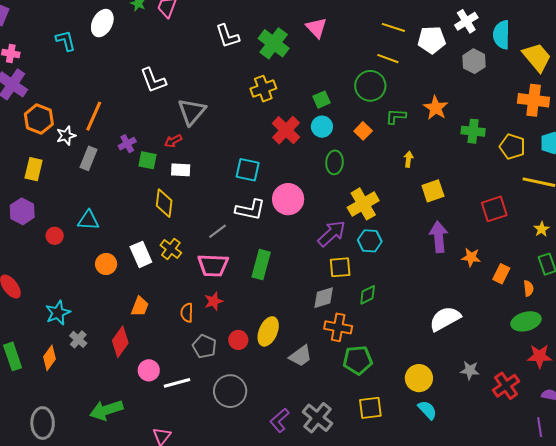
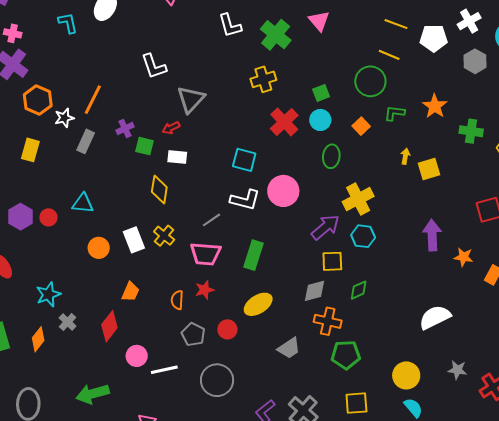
yellow square: (433, 191) -> (429, 169), moved
purple hexagon: (22, 211) -> (20, 217), moved
yellow ellipse: (268, 331) -> (258, 304), moved, turned 32

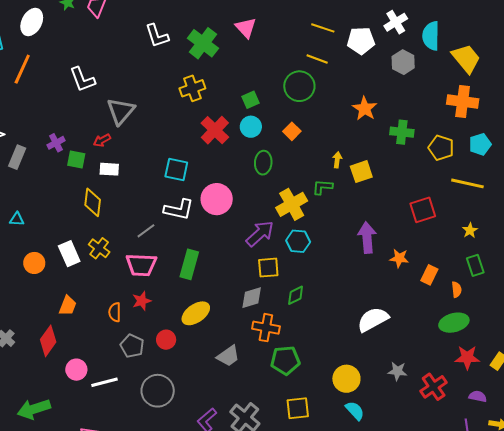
orange line: (93, 100) -> (22, 69), moved
green L-shape: (395, 113) -> (322, 187), moved
cyan triangle: (83, 203) -> (17, 219), size x0.7

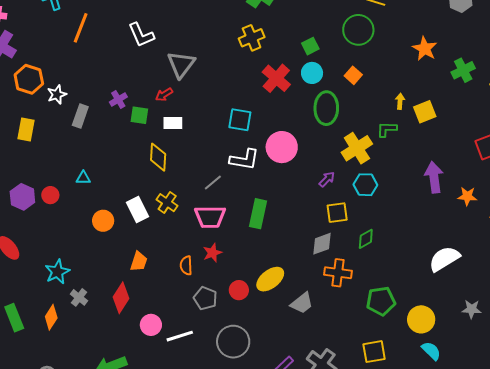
green cross: (402, 132) -> (463, 70), turned -30
green ellipse: (263, 163) -> (326, 108), size x1.4
purple arrow: (260, 234) -> (327, 179), size x0.6
yellow ellipse: (196, 313) -> (270, 279), moved
green pentagon: (285, 360) -> (381, 301), moved

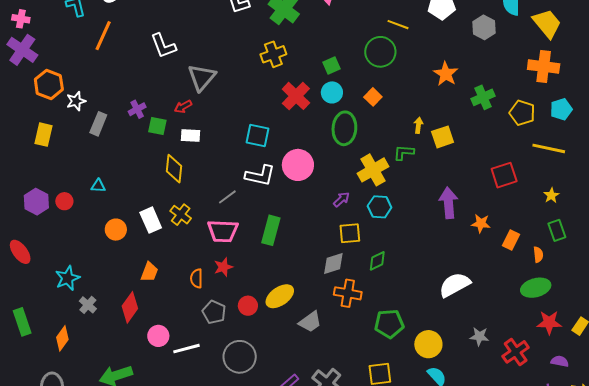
orange diamond: (51, 317) -> (62, 338), moved

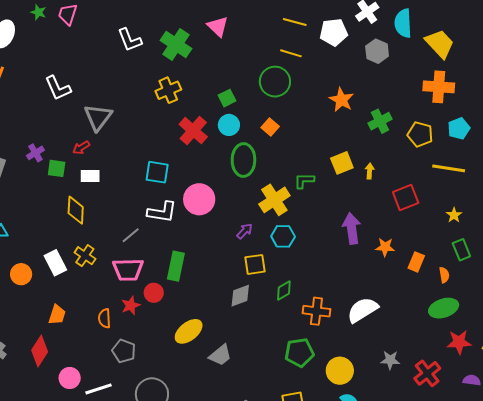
yellow arrow: (418, 125) -> (370, 171), moved
orange cross: (348, 293) -> (316, 311), moved
red circle: (248, 306) -> (154, 293), moved

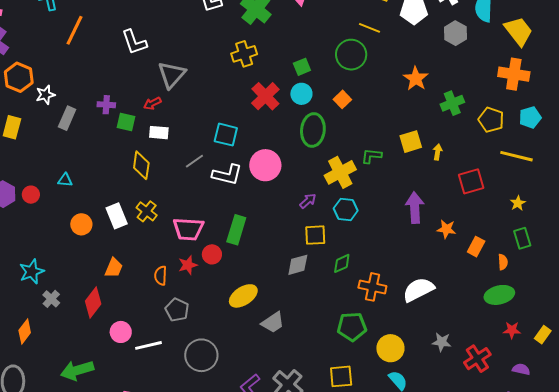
purple cross: (35, 153) -> (106, 105), turned 30
gray line: (131, 235) -> (194, 161), moved
red star: (459, 342) -> (512, 330), size x0.7

